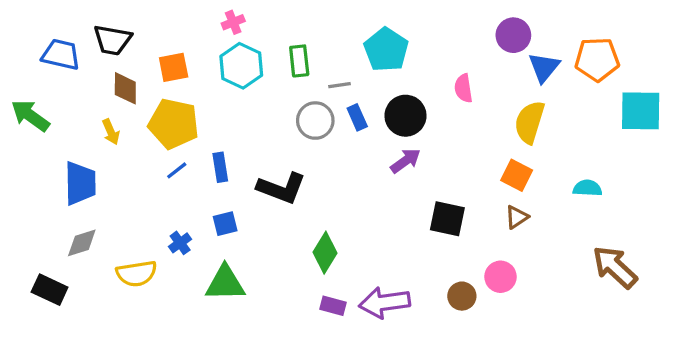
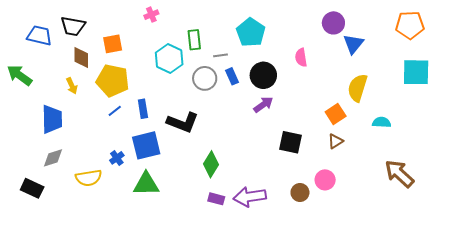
orange pentagon: (597, 59) -> (410, 25), moved
cyan hexagon: (241, 66) -> (169, 59), moved
yellow semicircle: (529, 122) -> (358, 88), moved
orange square: (517, 175) -> (336, 114), turned 30
blue square: (225, 224) -> (146, 145), size x1.8

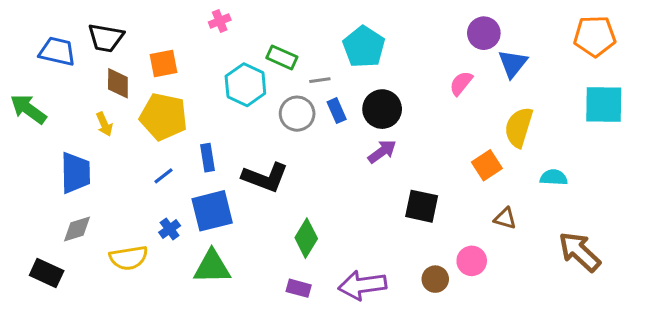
green rectangle: (194, 40) -> (282, 57), turned -60
pink semicircle: (301, 57) -> (461, 83), moved, turned 48
blue line: (115, 111) -> (163, 176), moved
brown triangle: (336, 141) -> (505, 218), moved, turned 49
purple rectangle: (216, 199) -> (299, 288), moved

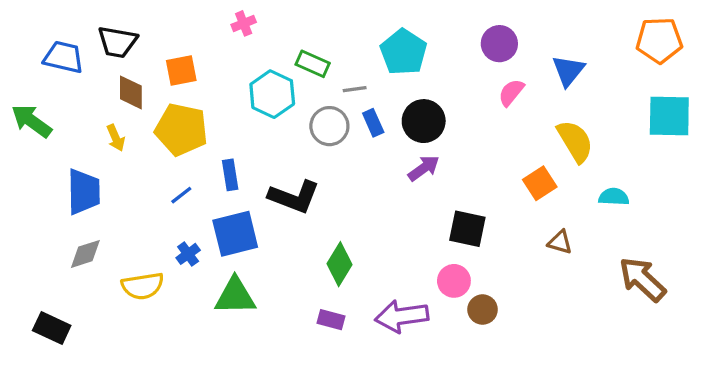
purple circle: (484, 33) -> (499, 44), moved
yellow semicircle: (519, 127) -> (575, 141), turned 132
pink circle: (472, 261) -> (454, 281), moved
black rectangle: (47, 273) -> (52, 328), moved

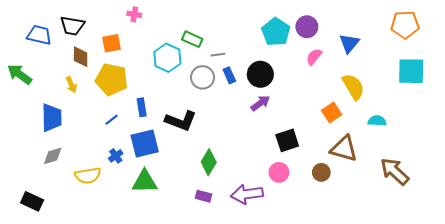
pink cross: (244, 23) -> (134, 14), moved, turned 32
cyan pentagon: (403, 52) -> (276, 32), moved
black square: (467, 229) -> (287, 140), turned -30
brown triangle: (560, 242) -> (344, 149), size x1.8
brown circle: (483, 310) -> (321, 172), moved

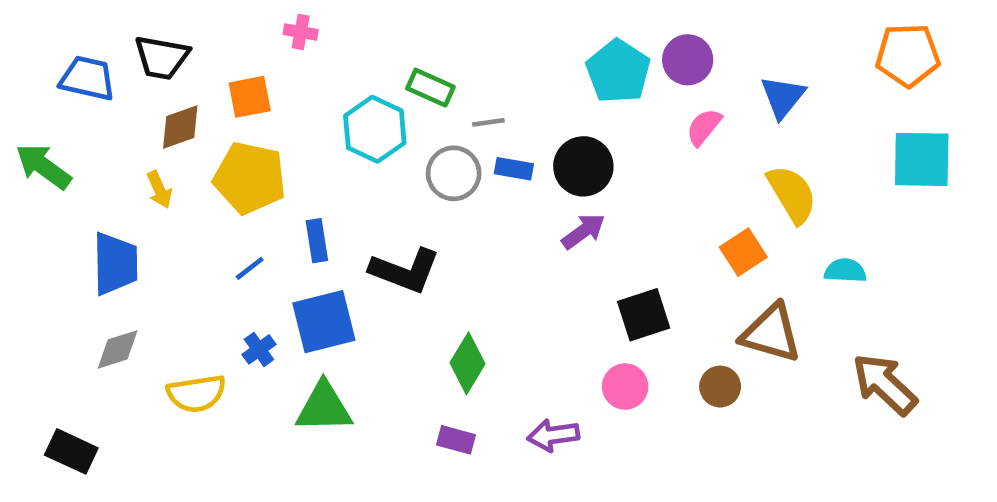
brown diamond: (81, 57) -> (180, 127), turned 70
blue rectangle: (229, 75) -> (514, 169), turned -56
purple arrow: (247, 194) -> (553, 435), size x0.7

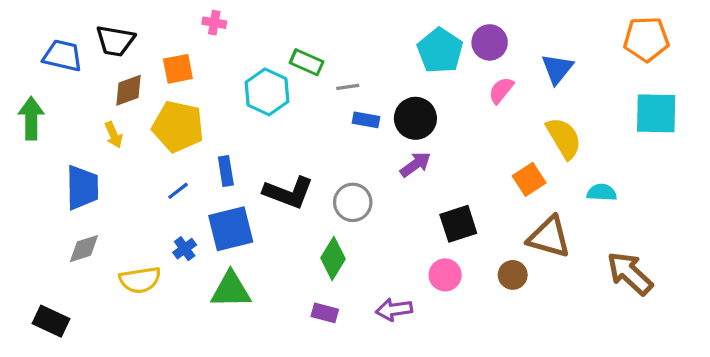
green arrow: (43, 166) -> (31, 118), turned 54
gray circle: (454, 173) -> (353, 202), moved

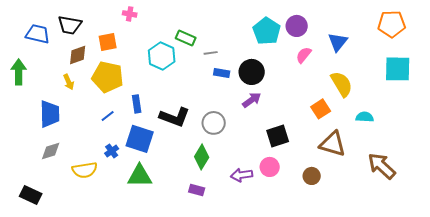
blue square: (231, 229) -> (140, 139), turned 32
brown circle: (513, 275) -> (312, 176), moved
purple arrow: (394, 310) -> (242, 175), moved

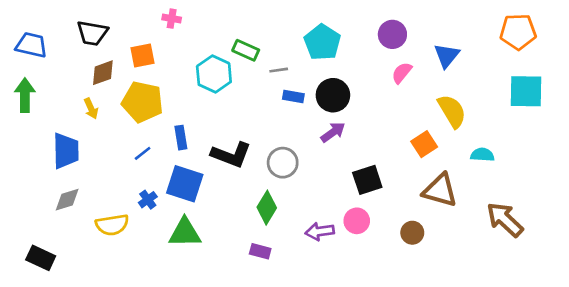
cyan pentagon: (267, 31) -> (322, 42), moved
blue trapezoid: (38, 34) -> (31, 45), moved

